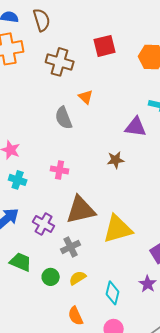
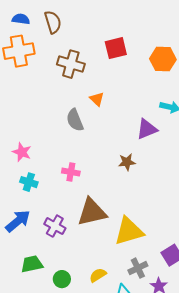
purple triangle: (136, 127) -> (147, 129), turned -30
gray cross: (71, 247) -> (138, 268), moved
green trapezoid: (21, 262) -> (32, 264), turned -35
yellow semicircle: (78, 278) -> (98, 275), moved

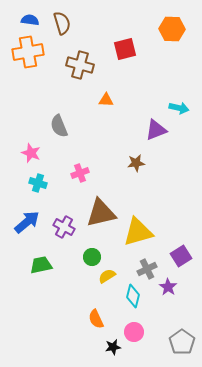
orange hexagon: (163, 59) -> (172, 29), moved
orange triangle: (97, 99) -> (106, 100), turned -42
gray semicircle: (75, 120) -> (59, 126), moved
pink cross: (71, 172) -> (80, 173), turned -30
green circle: (62, 279) -> (92, 257), moved

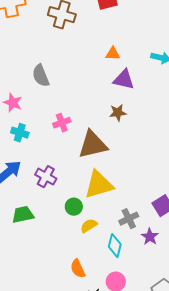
orange triangle: (106, 100) -> (113, 54), moved
purple triangle: (156, 130) -> (124, 80), moved, turned 35
brown triangle: (101, 213) -> (93, 145), moved
yellow triangle: (138, 232) -> (99, 185), moved

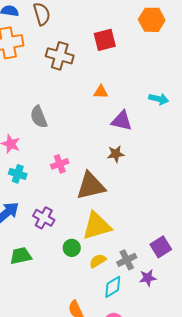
orange triangle: (113, 54) -> (101, 92), moved
yellow semicircle: (89, 226) -> (98, 261), moved
purple star: (150, 237) -> (148, 278), turned 30
cyan diamond: (115, 246) -> (113, 287), turned 45

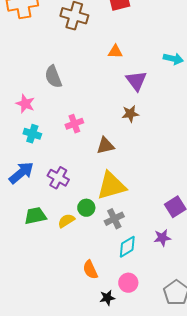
purple triangle: (122, 121) -> (136, 81), turned 40
brown triangle: (91, 186) -> (105, 146), size x0.6
gray cross: (127, 260) -> (114, 219), moved
yellow semicircle: (98, 261) -> (66, 221), moved

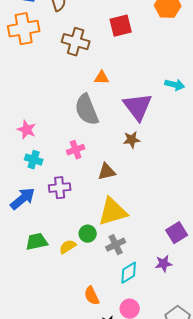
orange triangle: (115, 52) -> (102, 78), moved
gray semicircle: (53, 77) -> (87, 110), moved, size x1.4
purple triangle: (136, 81) -> (138, 107), size x1.4
purple cross: (58, 178) -> (60, 188), moved, turned -35

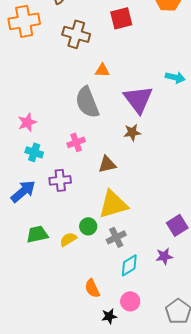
pink star: (27, 130) -> (27, 122), turned 30

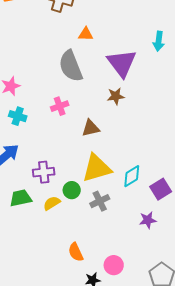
cyan arrow: (175, 77) -> (159, 41), turned 84
purple cross: (60, 180) -> (44, 172), moved
cyan diamond: (129, 265) -> (132, 176), moved

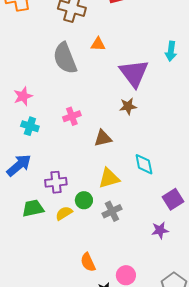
gray semicircle: (71, 66) -> (65, 58), moved
yellow triangle: (97, 168) -> (109, 178), size x0.7
cyan diamond: (132, 176) -> (144, 164), moved, turned -70

